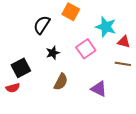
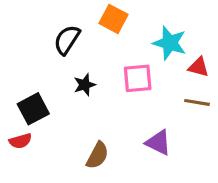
pink square: (86, 49) -> (138, 78), turned 30
brown semicircle: (61, 82) -> (97, 155), moved

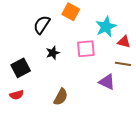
cyan star: (170, 43) -> (106, 27), turned 30
red semicircle: (20, 141) -> (17, 95), moved
purple triangle: (158, 143) -> (107, 82), moved

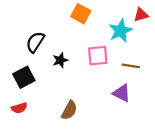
black semicircle: (42, 25) -> (35, 42), moved
red triangle: (124, 42) -> (141, 15), moved, turned -32
brown line: (123, 64) -> (131, 66), moved

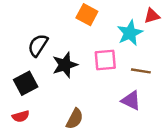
black star: (60, 60) -> (65, 65), size x1.5

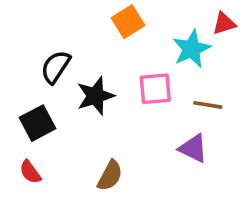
orange square: (87, 15) -> (128, 22), turned 30
red semicircle: (21, 116) -> (30, 172), turned 70

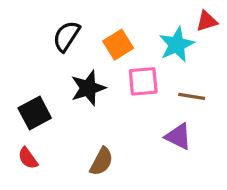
orange square: (128, 22) -> (118, 45), moved
black semicircle: (56, 67) -> (66, 36), moved

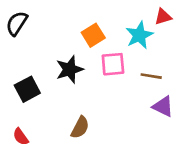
black semicircle: (66, 36) -> (17, 23), moved
purple triangle: (178, 136) -> (163, 106), moved
red semicircle: (28, 158) -> (21, 137), moved

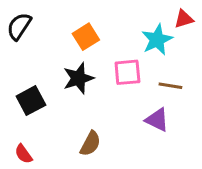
orange square: (93, 35) -> (86, 37), moved
purple triangle: (163, 106) -> (157, 120), moved

